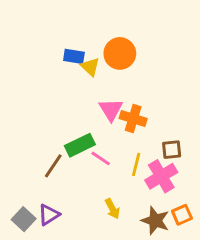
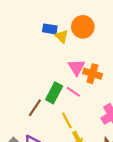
green rectangle: (80, 145) -> (54, 93), turned -36
pink line: (101, 158) -> (73, 92), moved
yellow line: (136, 164) -> (67, 120), moved, turned -42

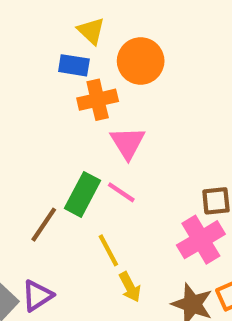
yellow triangle: (62, 36) -> (91, 31), moved
orange cross: (92, 74) -> (98, 100), moved, turned -30

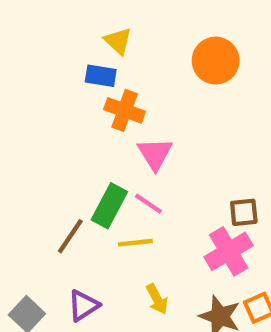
orange circle: (141, 61) -> (216, 61), moved
orange cross: (98, 100) -> (125, 110), turned 33
yellow line: (108, 250) -> (135, 243), moved, turned -68
purple triangle: (37, 296) -> (83, 306), moved

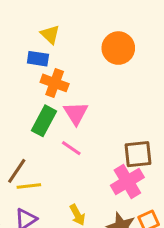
green rectangle: (109, 206) -> (44, 121), moved
brown square: (244, 212) -> (138, 154), size x1.4
yellow line: (135, 243) -> (29, 186), moved

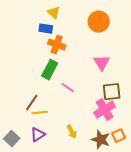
pink triangle: (76, 113) -> (102, 63), moved

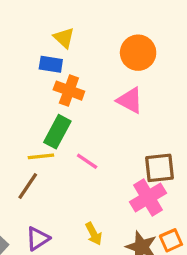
pink triangle: (102, 63) -> (130, 100), moved, turned -30
yellow line: (40, 113) -> (41, 156), moved

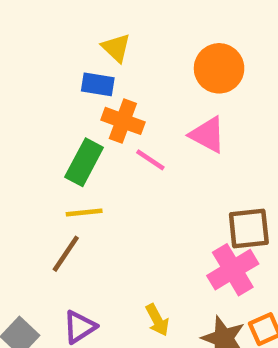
green rectangle: (57, 132) -> (84, 162), moved
pink line: (87, 161) -> (150, 160), moved

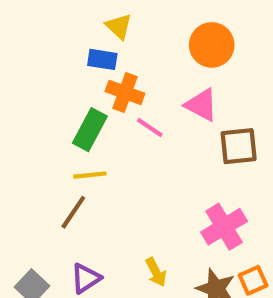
brown square: (249, 228) -> (239, 146), moved

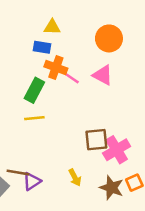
yellow triangle: (119, 26) -> (52, 27), turned -42
pink line: (150, 128) -> (71, 78), moved
brown square: (239, 146) -> (96, 140), moved
brown line: (73, 212) -> (18, 172), moved, turned 65

